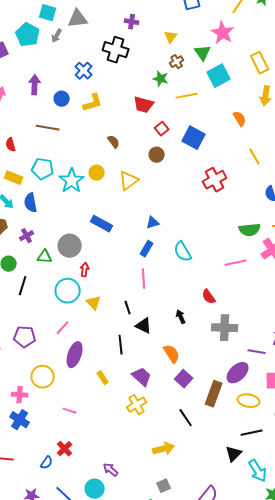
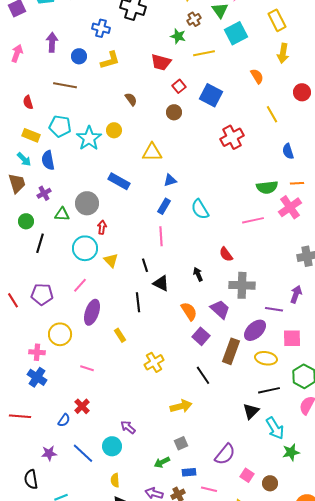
blue cross: (84, 71) -> (101, 28), turned -30
yellow triangle: (129, 181) -> (152, 152), moved, turned 35
purple trapezoid: (142, 377) -> (220, 309), moved

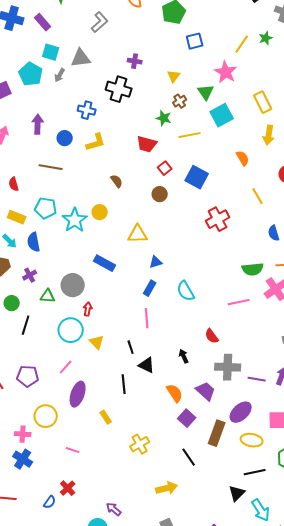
purple line: (274, 309) -> (257, 379), moved

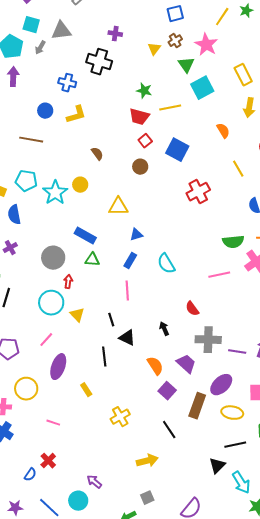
brown cross: (180, 101) -> (175, 41), moved
purple arrow: (38, 124) -> (13, 77), moved
red trapezoid: (147, 144) -> (139, 117), moved
green triangle: (48, 296) -> (92, 260), moved

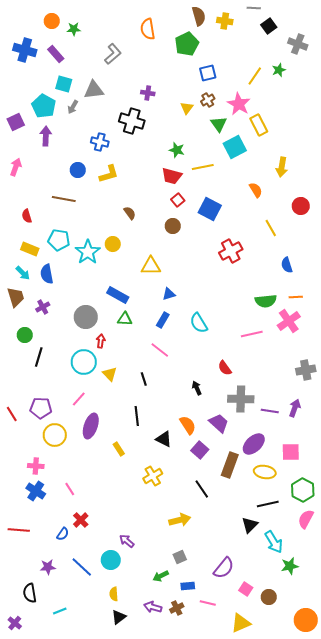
yellow rectangle: (243, 75) -> (259, 125), moved
pink line: (127, 291) -> (160, 350), turned -48
black triangle: (127, 338) -> (164, 439), moved
yellow circle: (26, 389) -> (55, 435), moved
pink line: (53, 423) -> (70, 489), moved, turned 40

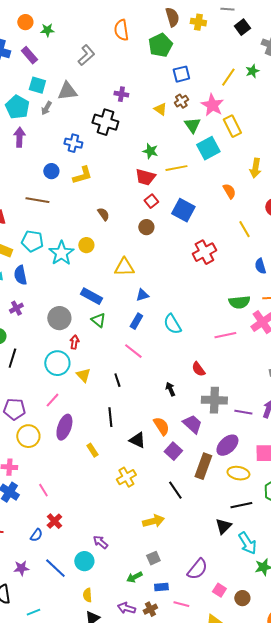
yellow triangle: (187, 108) -> (160, 109), turned -32
green triangle: (125, 319) -> (98, 320), turned 35

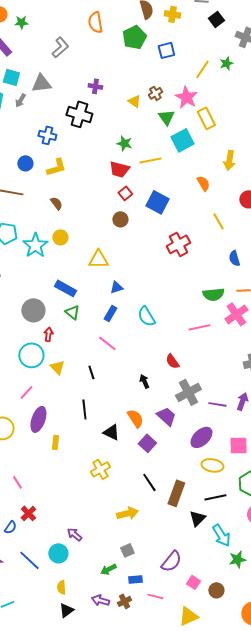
blue square: (181, 74) -> (166, 50), moved
brown semicircle: (103, 214) -> (56, 203), moved
gray cross: (214, 400) -> (188, 392), turned -30
yellow rectangle: (92, 450) -> (55, 442), moved, turned 40
brown rectangle: (203, 466) -> (176, 493), moved

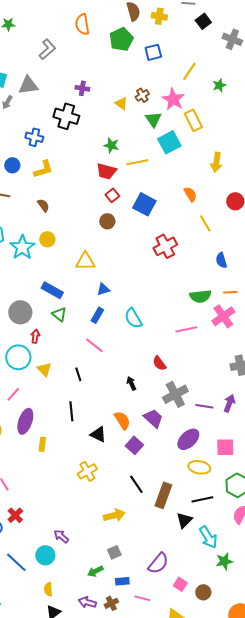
green star: (226, 63) -> (219, 85), moved
orange semicircle: (203, 183) -> (190, 194), moved

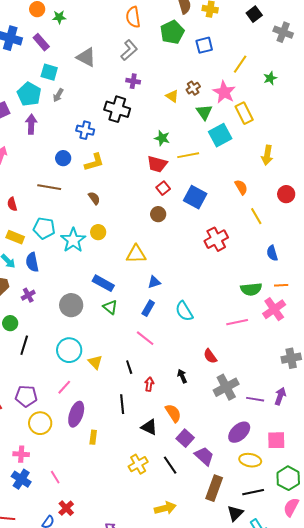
gray L-shape: (47, 49) -> (129, 50), moved
gray triangle: (28, 85) -> (86, 57), moved, turned 35
red arrow: (35, 336) -> (149, 384), moved
purple trapezoid: (153, 418) -> (204, 456), moved
black line: (136, 484) -> (170, 465), moved

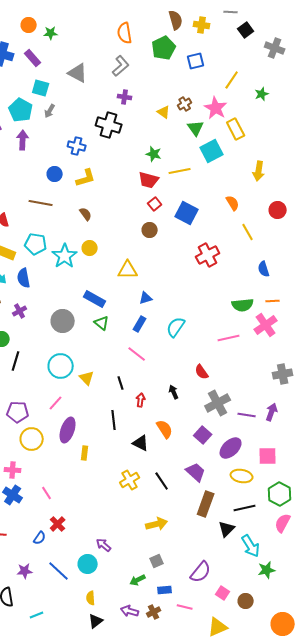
cyan semicircle: (184, 311) -> (176, 327), turned 65
purple square: (185, 438) -> (203, 435), moved

